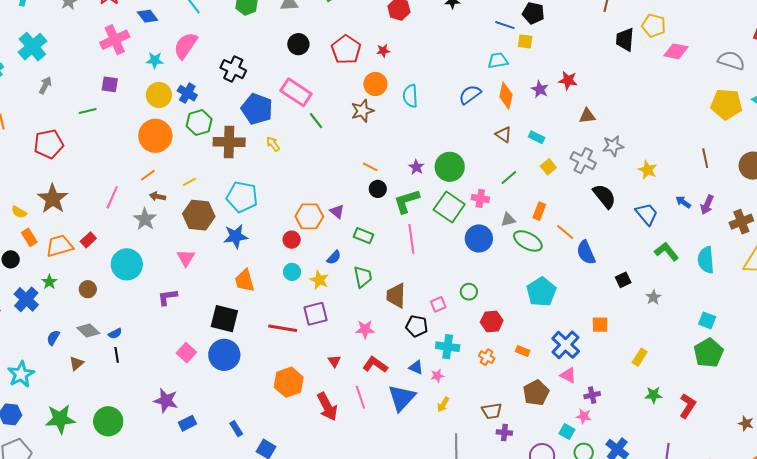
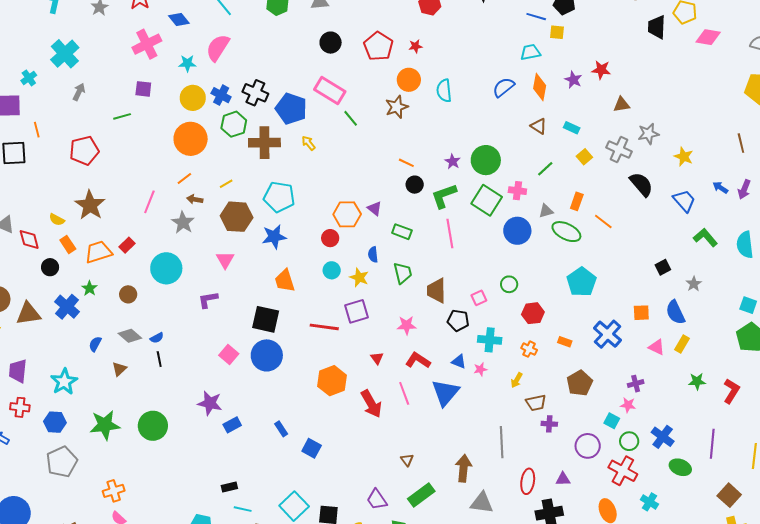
black cross: (233, 69) -> (255, 93), moved
blue semicircle: (586, 253) -> (675, 312), moved
blue semicircle: (334, 257) -> (373, 254), turned 133
pink triangle: (568, 375) -> (657, 347), moved
yellow arrow: (443, 405) -> (517, 380), moved

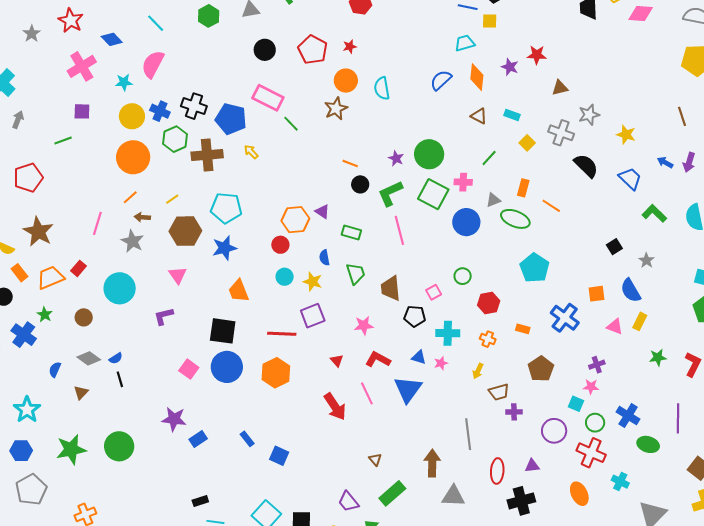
orange hexagon: (332, 381) -> (276, 373), moved

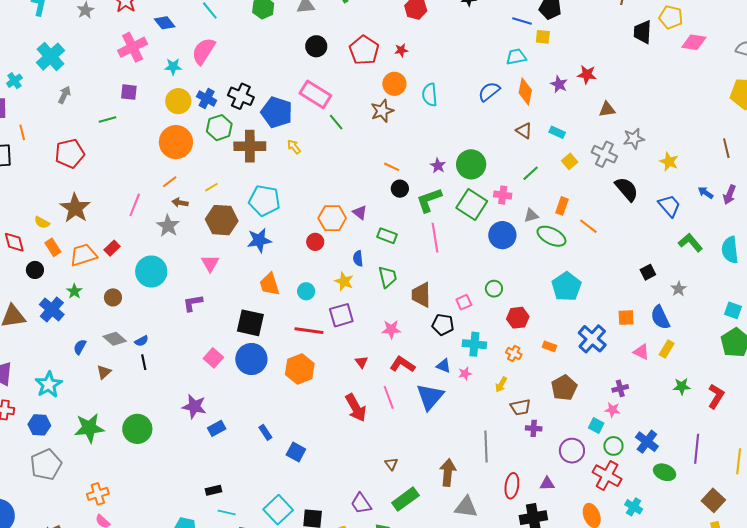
cyan circle: (285, 277) -> (306, 291), moved

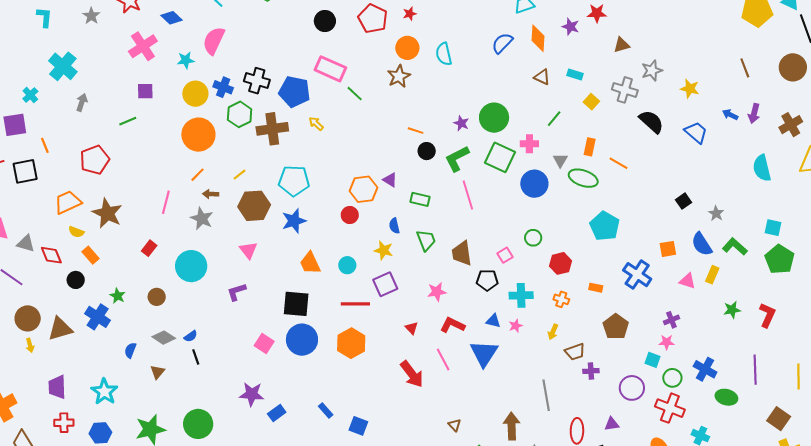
gray triangle: (531, 215) -> (560, 160), turned -35
green L-shape: (690, 243) -> (735, 247), moved
orange trapezoid: (83, 255) -> (68, 202), moved

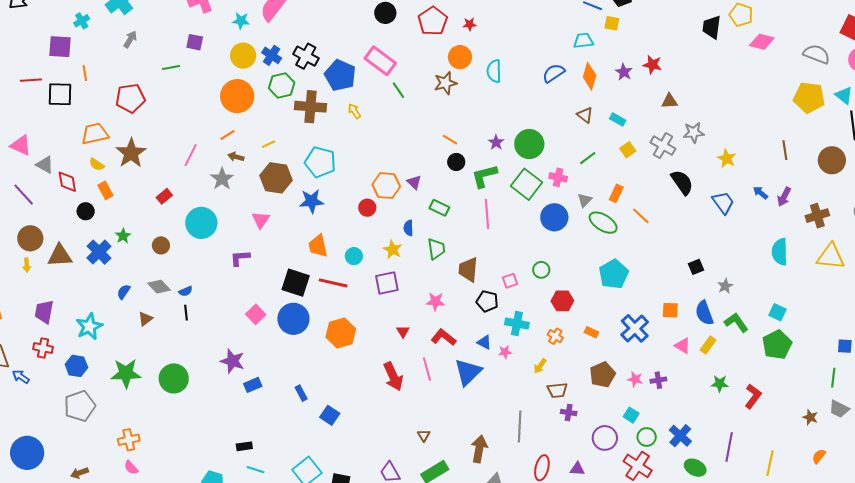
red line: (355, 304) -> (333, 283), moved
pink star: (667, 342) -> (635, 379), moved

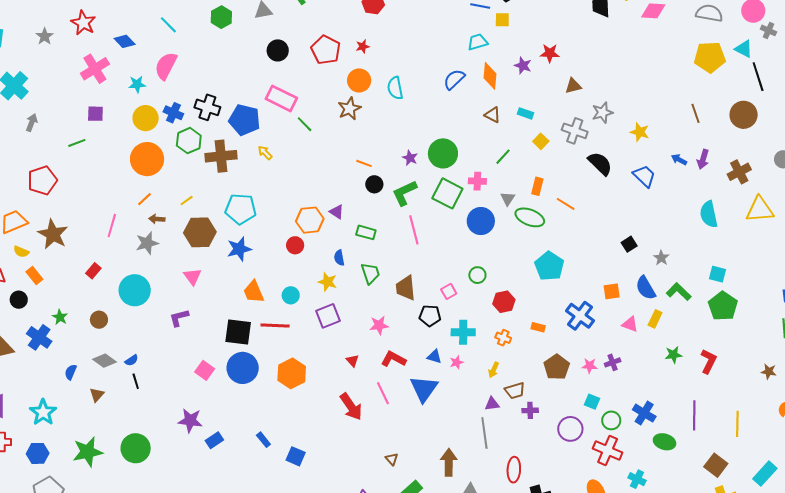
gray star: (222, 179) -> (147, 243), turned 30
purple triangle: (577, 469) -> (492, 404), moved

